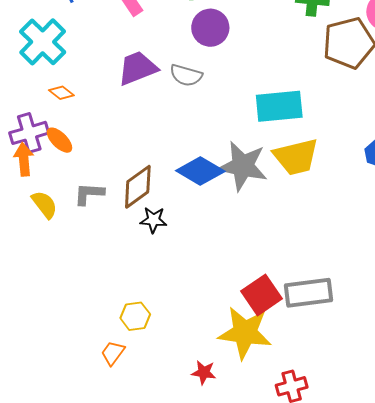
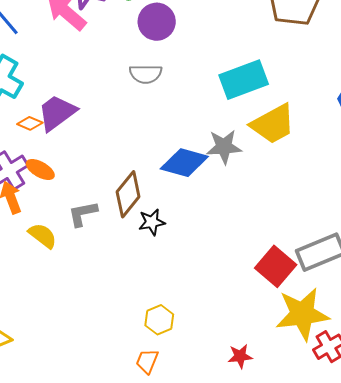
purple trapezoid: (138, 68) -> (57, 113), moved
gray star: (243, 166) -> (224, 147), size x0.7
yellow star: (245, 333) -> (302, 314), moved

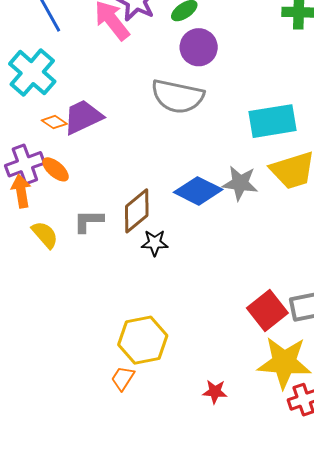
gray semicircle: (146, 74) -> (178, 96), size x1.6
yellow hexagon: (159, 320) -> (143, 340), size x1.6

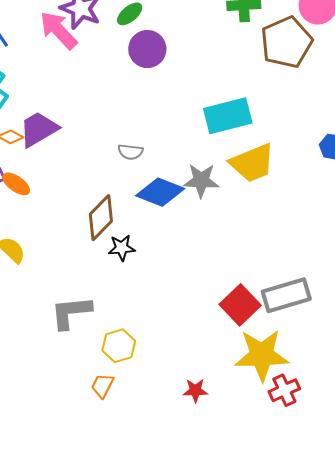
gray semicircle: (178, 96) -> (130, 152), moved, size x0.5
gray L-shape: (89, 221) -> (71, 312), moved, size x1.4
yellow hexagon: (143, 340) -> (119, 346), size x0.7

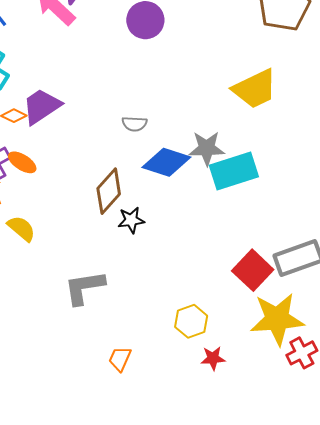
cyan rectangle: (228, 116) -> (234, 171), moved
yellow trapezoid: (252, 163) -> (255, 89), moved
yellow hexagon: (119, 346) -> (191, 321), moved

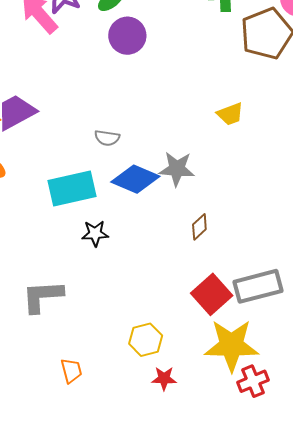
yellow trapezoid: (255, 89) -> (230, 114), size x0.6
cyan rectangle: (234, 171) -> (72, 188), moved
brown diamond: (109, 191) -> (199, 227), moved, size x0.6
orange trapezoid: (120, 359) -> (71, 371), turned 136

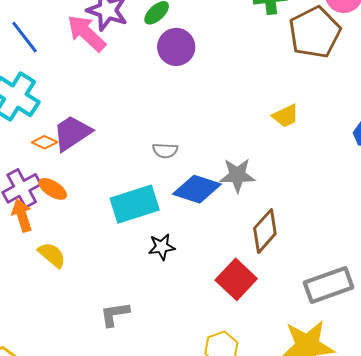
brown diamond: (199, 227) -> (265, 231), size x1.6
red square: (212, 294) -> (236, 279), moved
gray L-shape: (42, 296) -> (115, 314), size x0.7

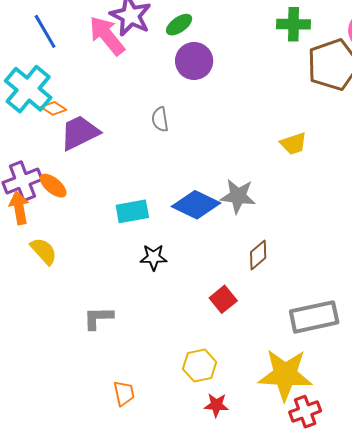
orange diamond: (45, 142) -> (54, 108), moved
gray semicircle: (165, 151) -> (160, 119), moved, turned 70
cyan rectangle: (135, 204) -> (132, 211), size x0.7
brown diamond: (265, 231) -> (258, 255), size x0.7
red square: (236, 279) -> (223, 299), size x0.7

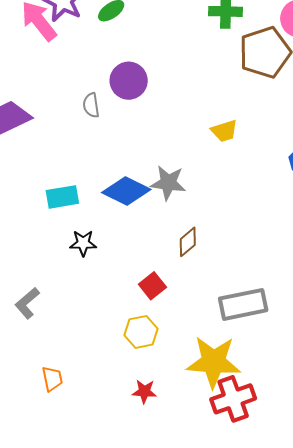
purple circle: (194, 61) -> (129, 81), moved
gray L-shape: (98, 318) -> (27, 303), turned -40
yellow hexagon: (200, 366) -> (141, 332), moved
red cross: (305, 412) -> (233, 399), size x1.4

